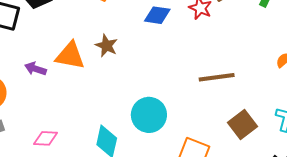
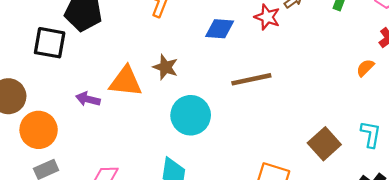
brown line: (217, 77) -> (251, 79), moved
cyan circle: (149, 115) -> (191, 115), moved

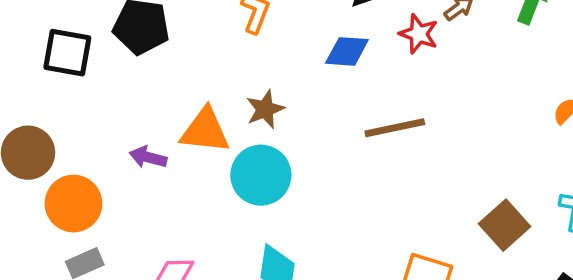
black square: (50, 43) -> (67, 53), moved
brown star: (165, 67) -> (265, 109), turned 30
cyan circle: (191, 115) -> (261, 175), moved

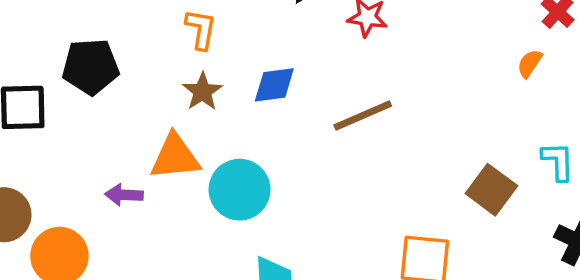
blue diamond: (347, 51) -> (274, 85), moved
brown star: (265, 109) -> (202, 92), moved

